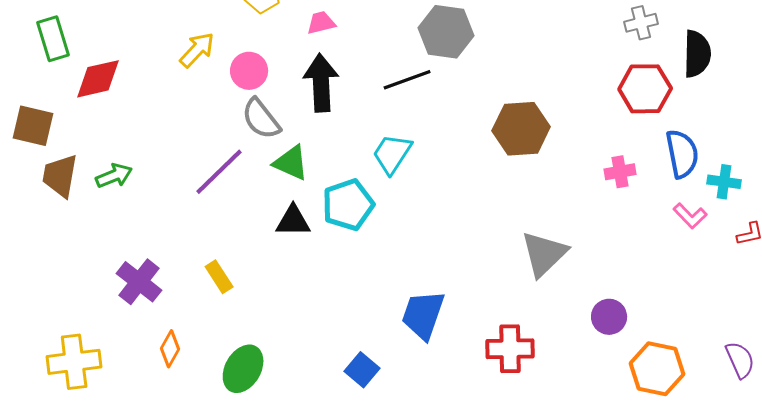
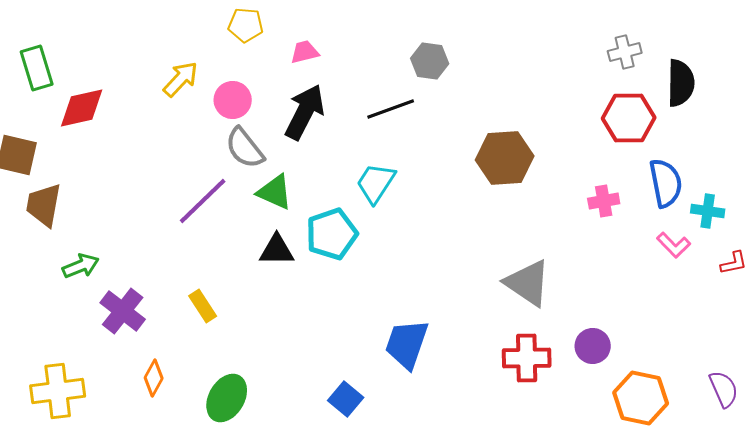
gray hexagon: (446, 32) -> (430, 61), size x0.7
black arrow: (321, 83) -> (305, 112), turned 30
green arrow: (114, 176) -> (81, 266), moved
gray triangle: (544, 254) -> (528, 283), turned -42
red cross: (510, 349) -> (527, 358), moved

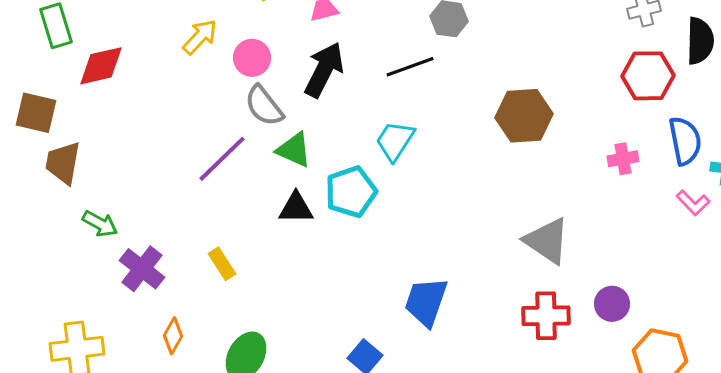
green arrow: (81, 266) -> (100, 224), turned 51

